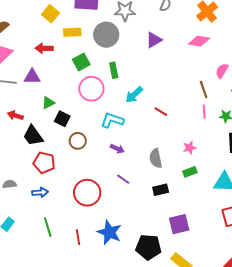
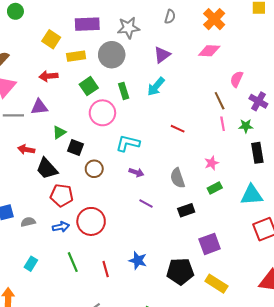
cyan arrow: (134, 95) -> (156, 87), moved
red circle: (87, 193) -> (91, 221), moved
blue star: (109, 232) -> (138, 260), size x0.7

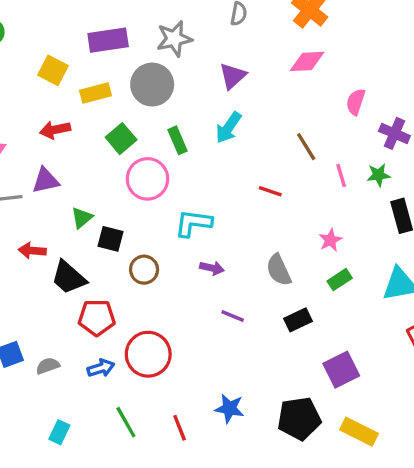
brown line: (220, 101) -> (306, 147), moved

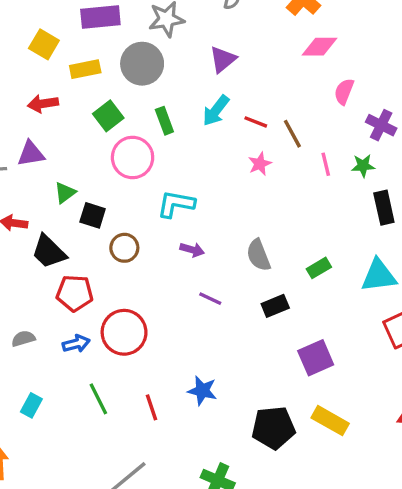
pink diamond: (307, 61) -> (319, 47), moved
red line: (270, 191) -> (256, 122), moved
pink star: (330, 240) -> (260, 164), moved
black pentagon: (299, 418) -> (273, 428), moved

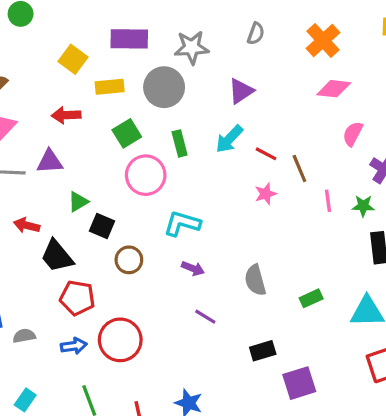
black rectangle: (275, 306) -> (263, 351), moved

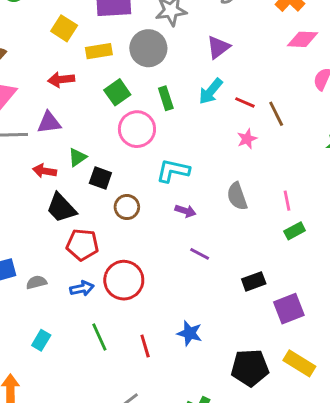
pink line: (328, 201) -> (287, 201), moved
red arrow: (27, 225) -> (45, 171), moved
gray semicircle: (255, 280) -> (237, 196), moved

